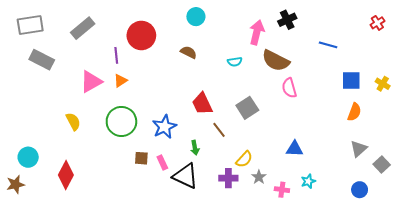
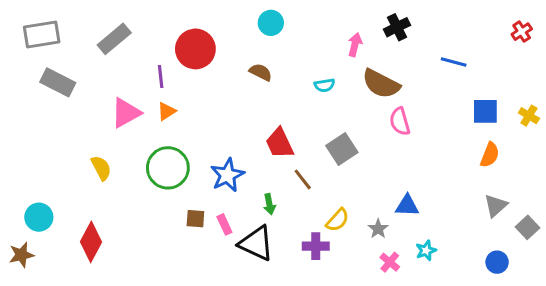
pink arrow: (257, 32) -> (355, 45), size x0.7
gray star: (259, 177) -> (378, 229), moved
pink cross: (282, 190) -> (390, 262), turned 32

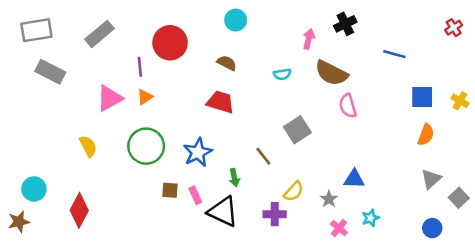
red trapezoid: (280, 143) -> (220, 102), moved, turned 132

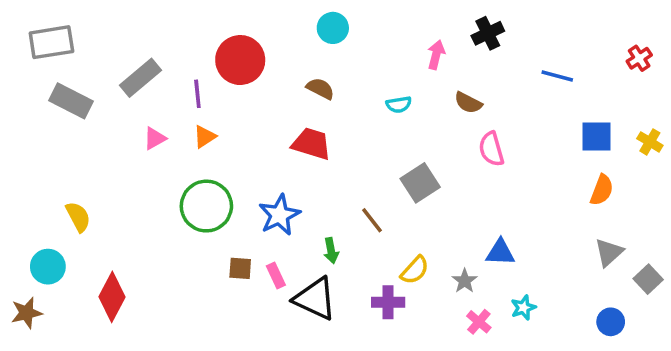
red cross: (454, 28) -> (639, 58), moved
gray rectangle: (99, 34) -> (140, 78), moved
brown semicircle: (331, 73) -> (468, 103), size x0.6
pink triangle: (110, 98) -> (155, 138), size x0.6
yellow semicircle: (88, 146) -> (78, 217), moved

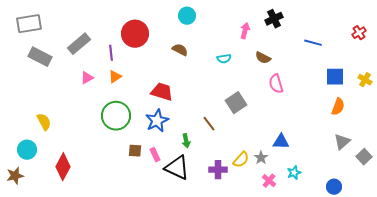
red trapezoid: (311, 144) -> (162, 92), moved
yellow semicircle: (415, 270) -> (241, 160), moved
blue circle: (611, 322) -> (334, 187), moved

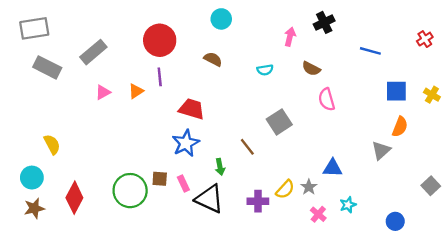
purple line: (111, 53) -> (160, 77), moved
green circle: (116, 116) -> (130, 191), moved
gray triangle: (342, 142) -> (381, 150), moved
brown star: (15, 176) -> (34, 208), moved

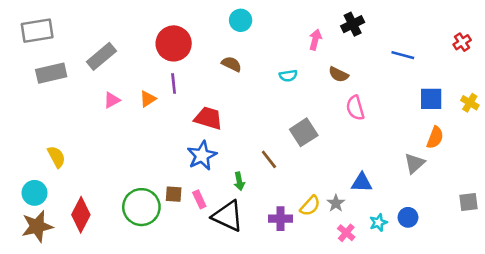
gray rectangle: (47, 67) -> (51, 73), turned -40
gray square: (431, 186) -> (469, 202), turned 36
brown star: (34, 208) -> (37, 226), size x1.4
blue circle: (395, 221) -> (408, 217), moved

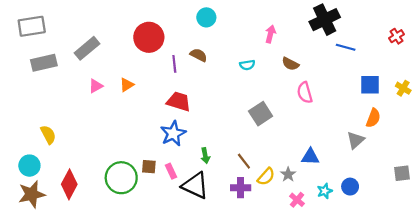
black cross: (353, 24) -> (325, 20), moved, size x1.5
purple line: (174, 83) -> (174, 64), moved
brown line: (269, 159) -> (244, 161), moved

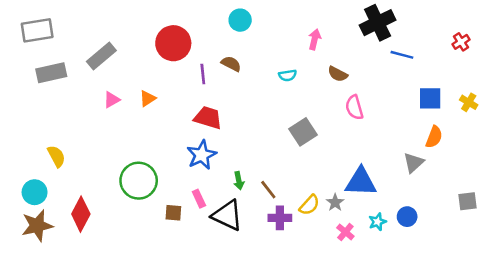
blue triangle: (310, 157) -> (361, 182), size x1.5
brown line: (244, 161) -> (268, 190), moved
brown square: (149, 167) -> (173, 213), moved
green circle: (121, 178) -> (139, 181), moved

